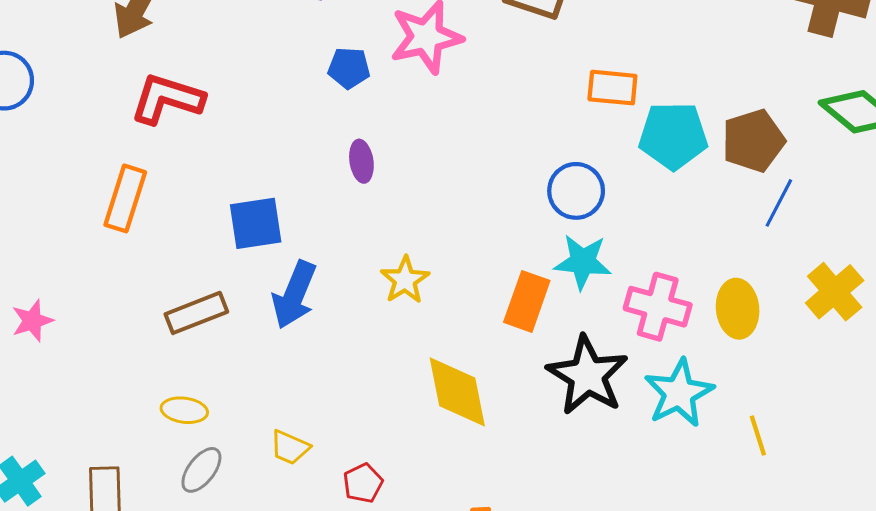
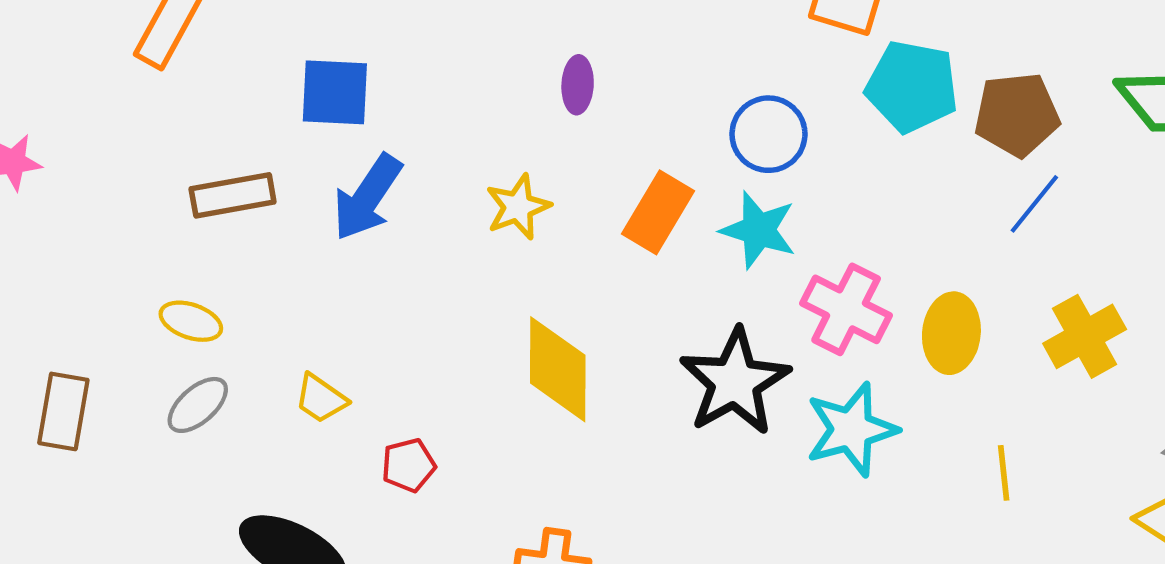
purple ellipse: (361, 161) -> (578, 85), moved
orange rectangle: (527, 301) -> (658, 212), moved
yellow line: (758, 435) -> (1004, 473), moved

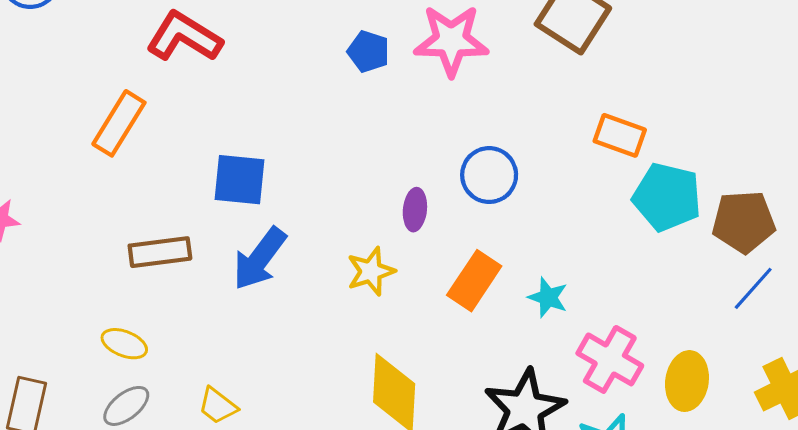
purple ellipse: (578, 85) -> (415, 210), moved
blue circle: (768, 134) -> (489, 175), moved
cyan star: (758, 230) -> (548, 297), size x0.7

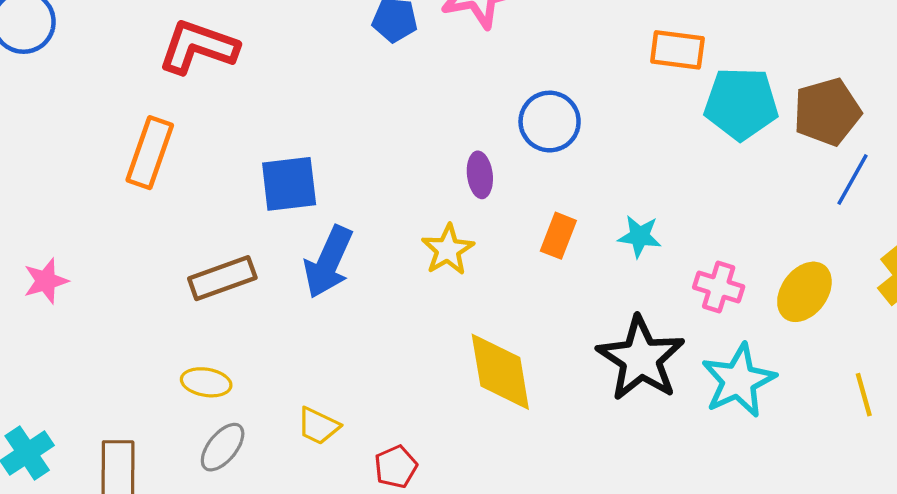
orange rectangle: (474, 281) -> (558, 236), size x0.7
pink cross: (610, 359) -> (719, 287), size x0.7
yellow ellipse: (687, 381) -> (804, 292), turned 40

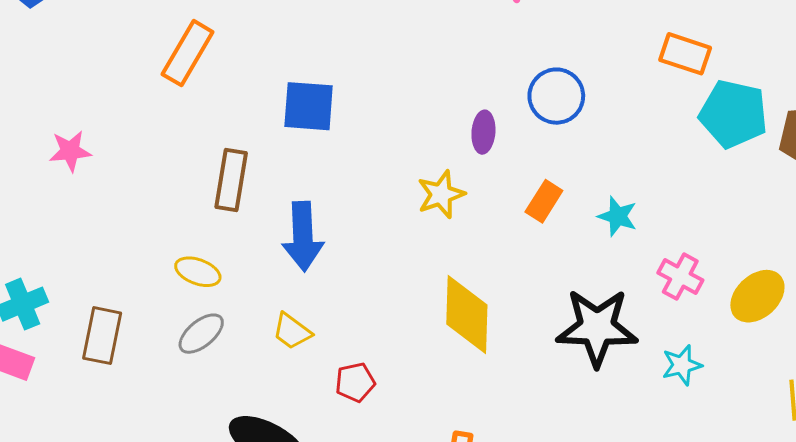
blue arrow: (328, 262) -> (303, 236), moved, turned -38
brown rectangle: (222, 278) -> (231, 180), turned -72
black star: (641, 358) -> (597, 328), turned 30
cyan star: (739, 381) -> (682, 365), size x0.6

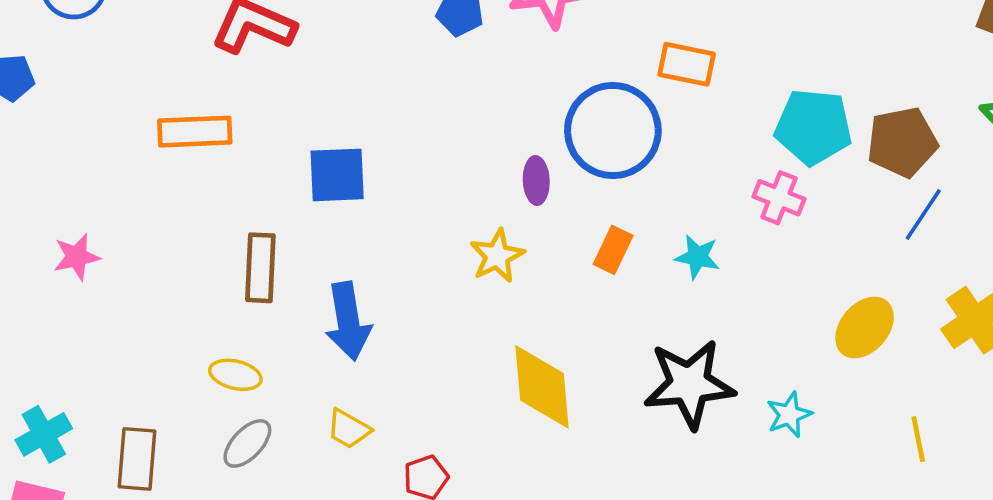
orange rectangle: (188, 53) -> (195, 132), turned 64
orange rectangle: (685, 54) -> (687, 64), moved
blue circle: (556, 96) -> (613, 131), size x1.5
pink cross: (680, 276) -> (779, 198), moved

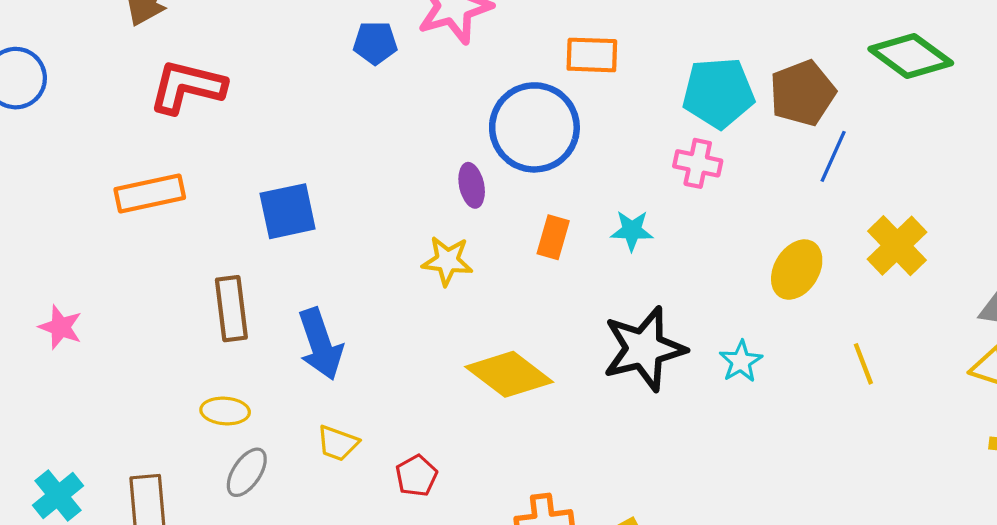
yellow star: (497, 256) -> (447, 261), turned -30
pink star: (77, 257) -> (60, 327), turned -30
yellow diamond: (542, 387) -> (509, 374), turned -38

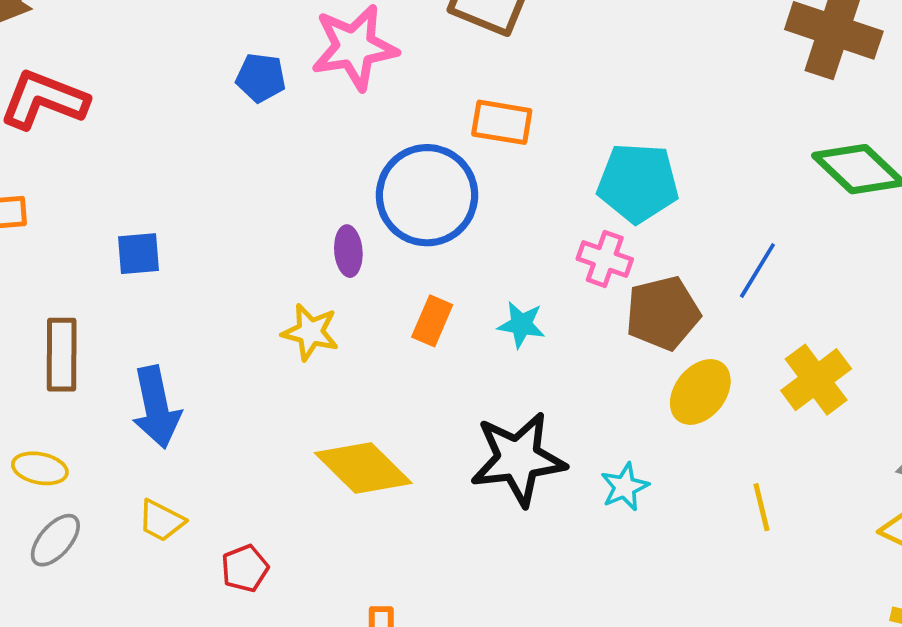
brown pentagon: (802, 93) -> (663, 313), moved
blue square: (288, 211) -> (139, 254), size x0.7

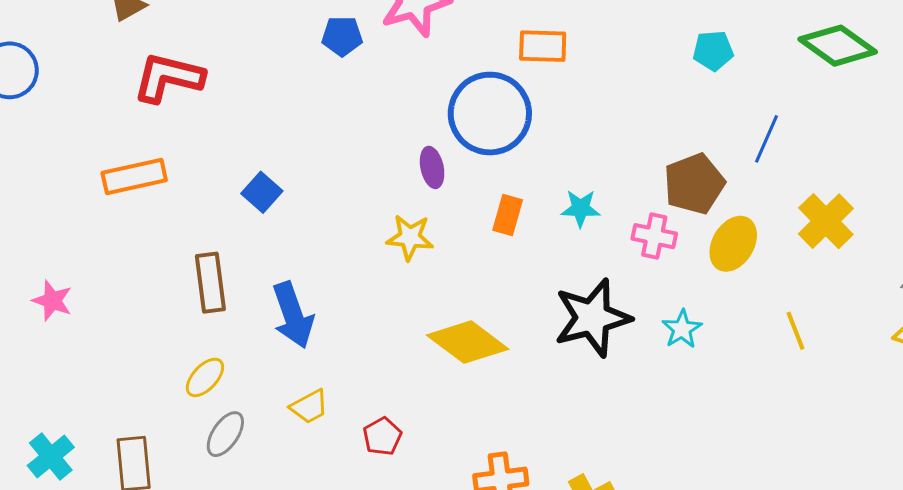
cyan pentagon: (638, 183) -> (713, 51), moved, size x0.6
blue square: (139, 254) -> (262, 192), turned -36
pink cross: (605, 259) -> (654, 236), moved
yellow ellipse: (40, 468) -> (205, 377), turned -51
yellow trapezoid: (161, 521) -> (309, 407), turned -48

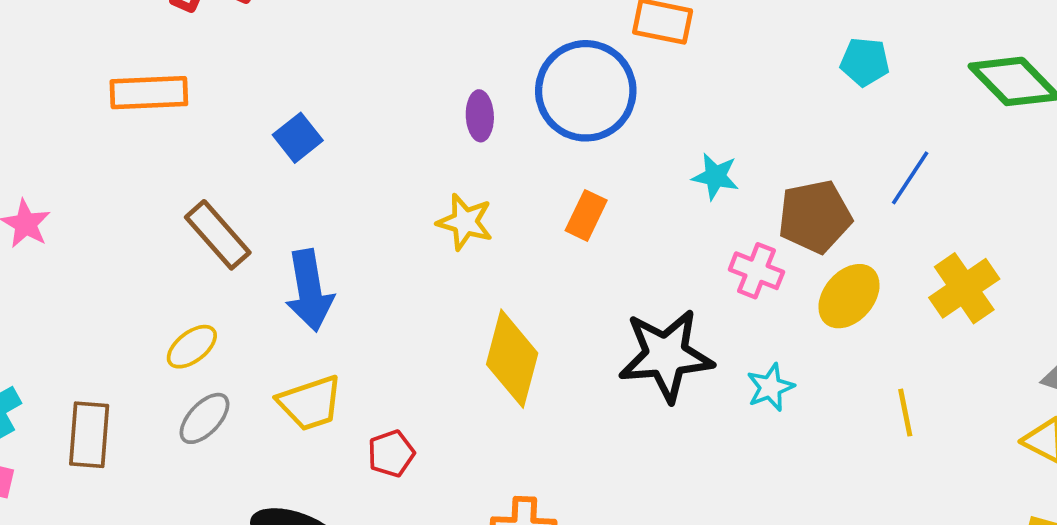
purple ellipse: (432, 167) -> (480, 116), moved
cyan star: (581, 208) -> (715, 176), moved
brown rectangle: (210, 283) -> (218, 235), turned -44
yellow diamond: (468, 342) -> (512, 359), turned 58
yellow trapezoid: (309, 407) -> (310, 403), size x1.4

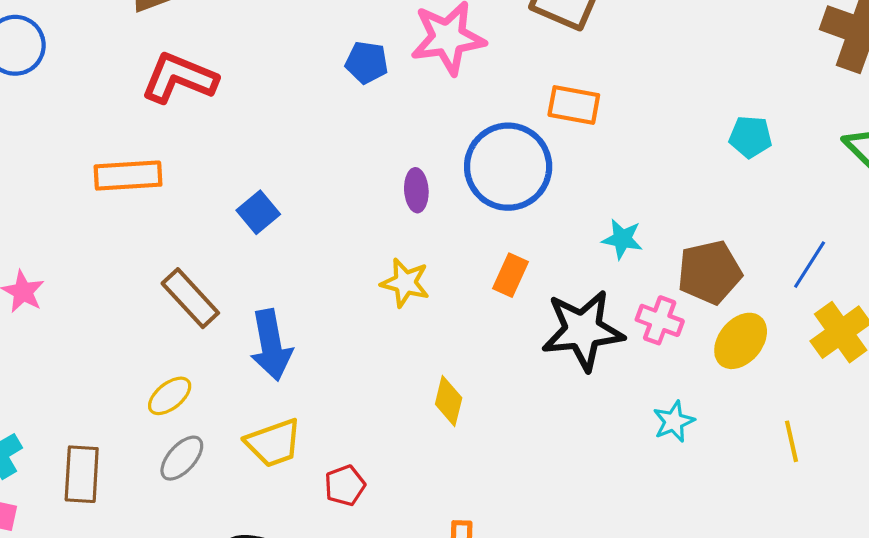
blue line: (910, 178) -> (810, 265), moved
black star: (666, 355) -> (583, 330), moved
yellow diamond: (512, 359) -> (449, 401), size x0.6

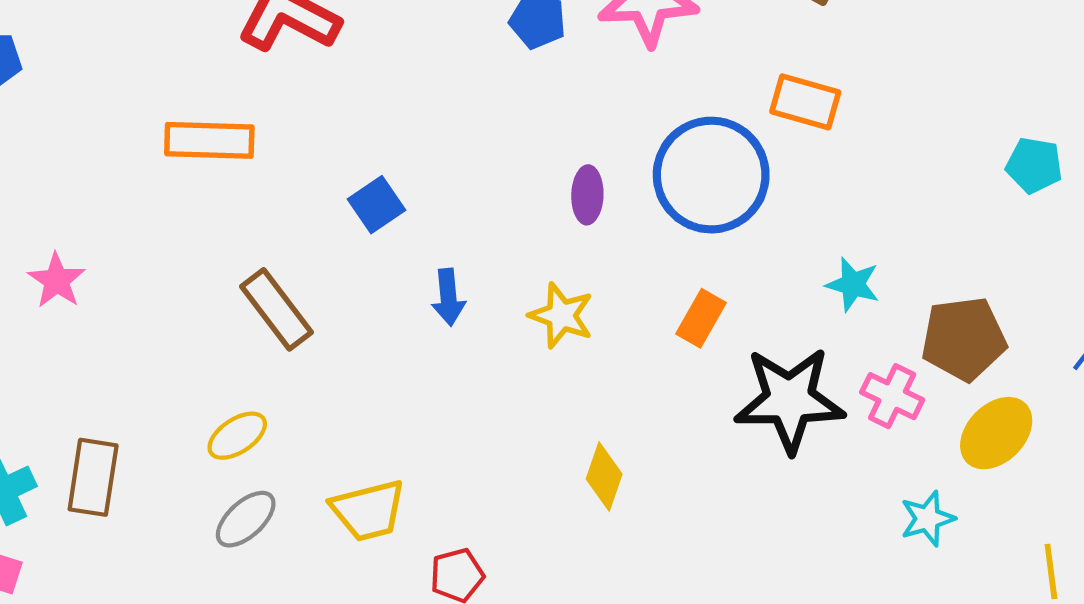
blue arrow: (271, 345) -> (448, 297), moved, size x0.6
cyan star: (674, 422) -> (927, 519), moved
brown rectangle: (82, 474) -> (93, 477), moved

